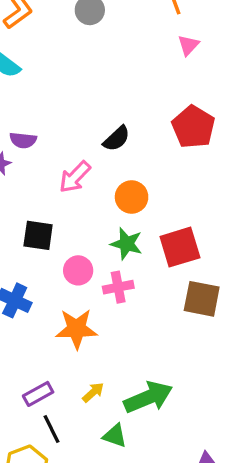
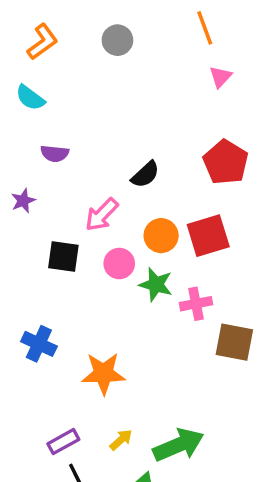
purple semicircle: (23, 140) -> (55, 154), moved
black square: (38, 235) -> (63, 257), moved
red square: (180, 247) -> (208, 236), moved
pink circle: (78, 270) -> (119, 264), moved
pink cross: (118, 287) -> (196, 304), moved

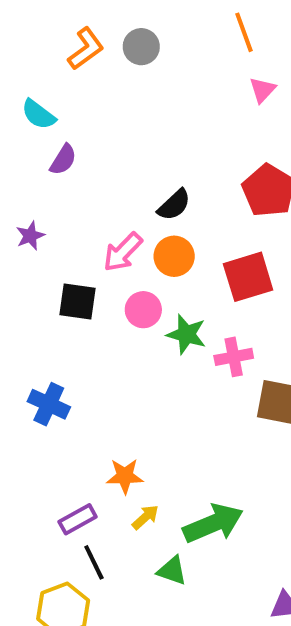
orange L-shape: (42, 42) -> (86, 49), moved
purple semicircle: (55, 154) -> (63, 160), moved, turned -64
orange circle: (161, 236) -> (174, 256), moved
orange star: (103, 373) -> (125, 476), moved, size x0.7

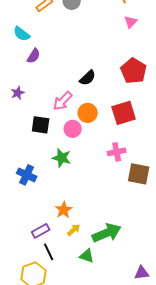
orange circle: (174, 256) -> (88, 113), moved
green star: (186, 334) -> (62, 158), moved
orange star: (125, 476) -> (64, 210), turned -30

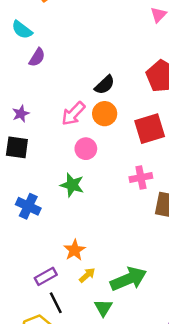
purple star: (18, 93) -> (21, 114), moved
orange circle: (88, 113) -> (105, 114), moved
black square: (41, 125) -> (17, 147), moved
green triangle: (87, 256) -> (103, 308), turned 42

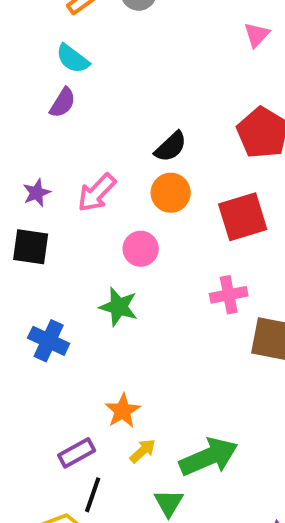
cyan semicircle: (22, 30) -> (73, 59), moved
pink arrow: (73, 114) -> (97, 193), moved
black line: (56, 303) -> (93, 495), turned 45

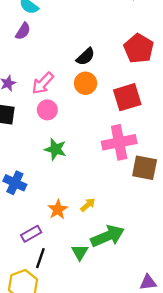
pink circle: (141, 249) -> (47, 110), moved
pink cross: (229, 295) -> (119, 142), size x1.6
blue cross: (49, 341) -> (15, 183), moved
yellow arrow: (143, 451) -> (88, 205), moved
green triangle: (169, 503) -> (80, 252), moved

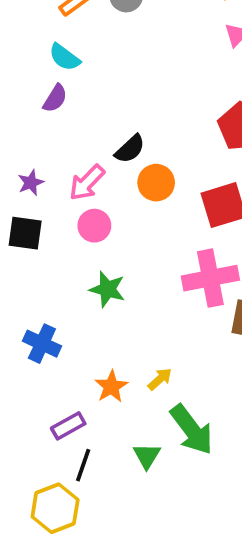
black semicircle: (86, 57) -> (130, 149), moved
green arrow: (108, 236) -> (192, 430), turned 76

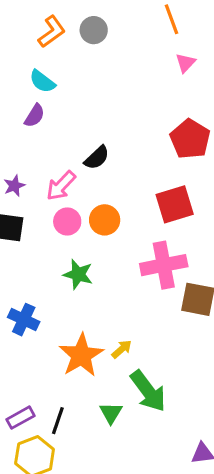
orange circle: (156, 183) -> (105, 220), moved
orange star: (111, 387) -> (81, 355), size x1.6
purple rectangle: (68, 426) -> (21, 418), moved

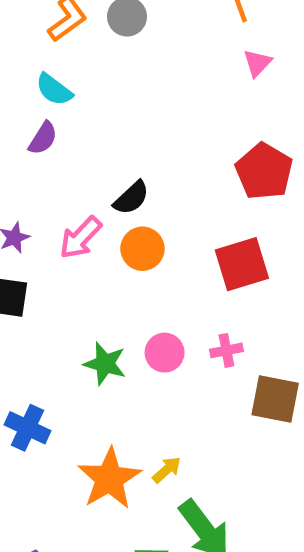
orange circle: (105, 220) -> (142, 249), moved
pink circle: (67, 222) -> (165, 353), moved
pink cross: (164, 265) -> (226, 350), size x0.5

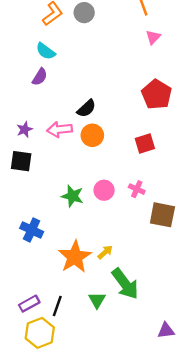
pink arrow: (81, 238) -> (60, 129), turned 40
red square: (242, 264) -> (145, 143), size x0.7
pink cross: (226, 350) -> (137, 189), turned 35

